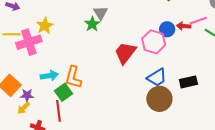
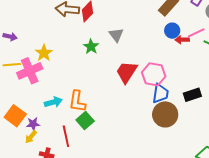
gray triangle: (101, 13) -> (116, 35), moved
blue circle: (167, 29) -> (172, 31), moved
pink hexagon: (154, 42) -> (154, 74), moved
blue trapezoid: (157, 77) -> (160, 93), turned -45
green square: (64, 92) -> (85, 121), moved

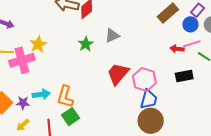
blue circle: (172, 31) -> (190, 24), moved
gray triangle: (116, 35) -> (112, 36), turned 35
black rectangle: (192, 95) -> (184, 76), moved
purple star: (33, 124) -> (23, 103), moved
yellow arrow: (31, 137) -> (23, 125), moved

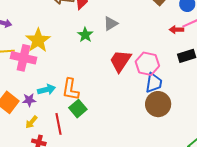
yellow star: (38, 44) -> (38, 40), size x1.4
pink cross: (22, 60) -> (23, 58), turned 35

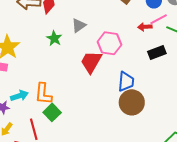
pink hexagon: (147, 64) -> (109, 43), moved

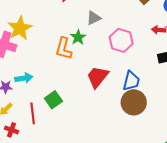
green star: (54, 38) -> (78, 37), moved
red trapezoid: (91, 62) -> (97, 77), moved
orange L-shape: (43, 94) -> (64, 49), moved

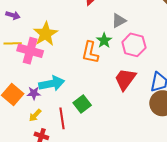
pink hexagon: (121, 40) -> (134, 45), moved
cyan arrow: (24, 78) -> (52, 84), size x1.4

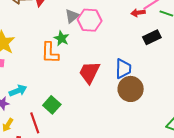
pink hexagon: (134, 45) -> (90, 20), moved
cyan arrow: (52, 84) -> (18, 91), size x0.7

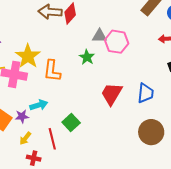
gray triangle: (72, 16) -> (100, 36), turned 35
orange L-shape: (50, 53) -> (52, 71), moved
brown circle: (131, 89) -> (151, 132), moved

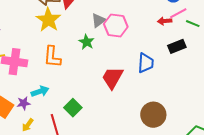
gray triangle: (100, 36) -> (98, 20), turned -35
yellow star: (28, 56) -> (48, 20), moved
blue trapezoid: (146, 93) -> (146, 63), moved

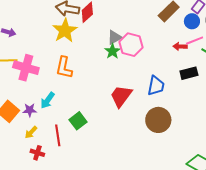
green star: (87, 42) -> (112, 51), moved
cyan arrow: (40, 91) -> (47, 100), turned 138
brown circle: (153, 115) -> (158, 120), moved

